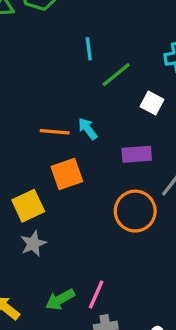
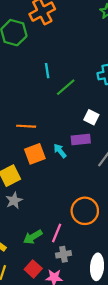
white square: (152, 103) -> (91, 117), moved
cyan arrow: (88, 129) -> (60, 151), moved
orange circle: (135, 211) -> (85, 211), moved

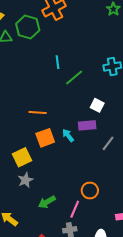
orange circle: (85, 211) -> (90, 190), size x0.7
pink line: (57, 233) -> (75, 209), moved
green arrow: (33, 237) -> (47, 202), moved

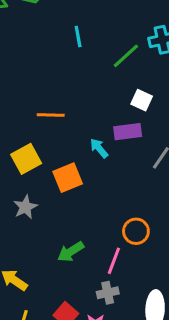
green line: (74, 78) -> (126, 56), moved
orange square: (45, 138) -> (68, 178), moved
yellow square: (22, 157) -> (26, 159), moved
gray star: (25, 180) -> (25, 207), moved

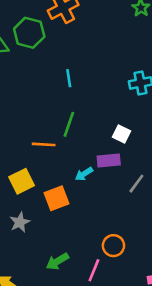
green line: (126, 56) -> (69, 124), moved, turned -30
cyan arrow: (99, 148) -> (84, 174), turned -84

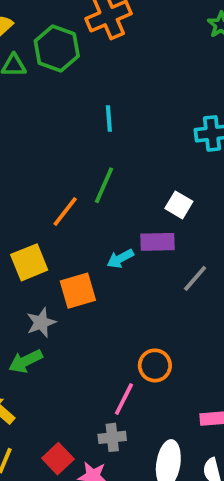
orange line: (44, 144) -> (65, 211), turned -60
gray star: (20, 222) -> (41, 323), moved
green arrow: (57, 261) -> (26, 361), moved

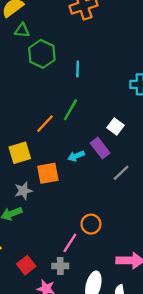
green hexagon: (57, 48) -> (42, 54), moved
purple rectangle: (158, 242) -> (100, 148), turned 48
red square: (58, 459) -> (26, 265), moved

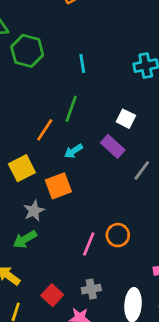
cyan line: (78, 69) -> (82, 63), moved
cyan arrow: (76, 156) -> (73, 151), moved
pink line: (70, 243) -> (89, 244), moved

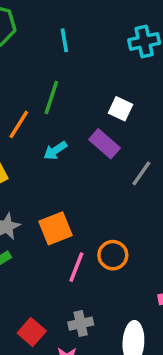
orange square: (58, 186) -> (56, 228), moved

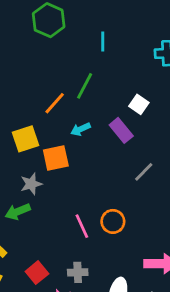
gray line: (141, 173) -> (144, 172), moved
orange square: (56, 228) -> (56, 158), moved
pink line: (76, 267) -> (82, 226), turned -55

